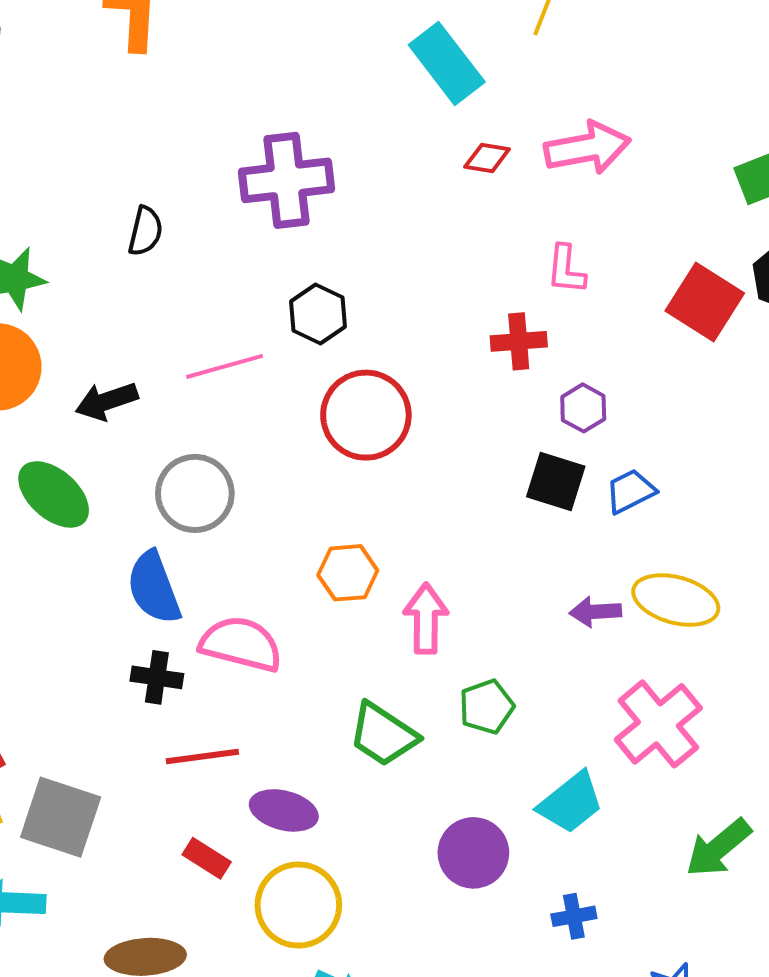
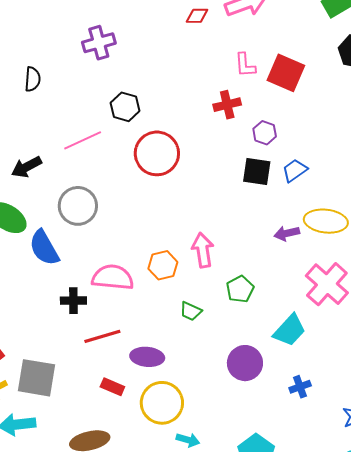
purple cross: (287, 180) -> (99, 43), size x0.7
red square: (705, 302) -> (286, 73), moved
orange hexagon: (348, 573) -> (163, 265), moved
blue semicircle: (154, 588) -> (44, 248), moved
green trapezoid: (383, 735) -> (191, 311), size x0.6

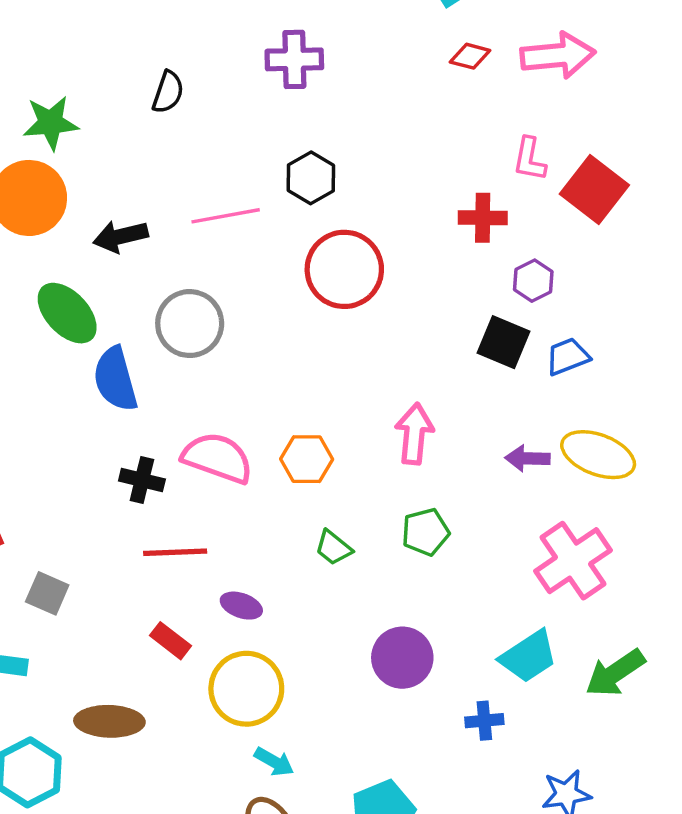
pink arrow: (203, 250) -> (414, 434), moved
cyan trapezoid: (290, 330) -> (529, 656), moved
purple ellipse: (147, 357) -> (241, 606), size x0.7
gray square: (36, 378) -> (47, 593), size x0.6

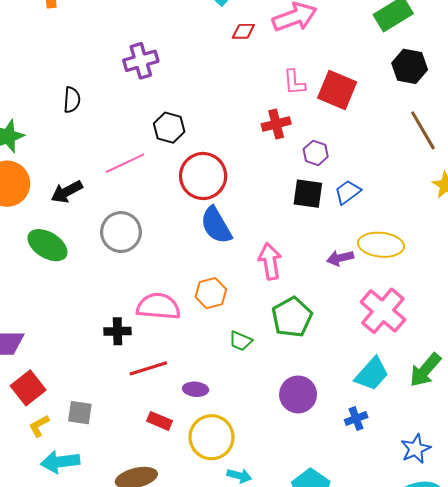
blue semicircle: (115, 379) -> (216, 225), moved
green pentagon: (426, 532) -> (292, 317), size x1.4

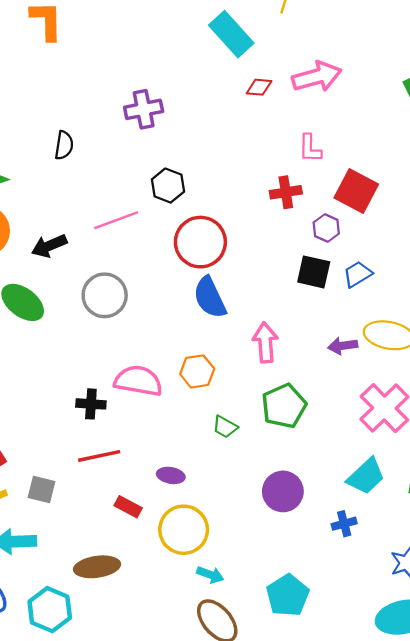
red square: (337, 90) -> (356, 191), moved
red line: (148, 368) -> (99, 456), moved

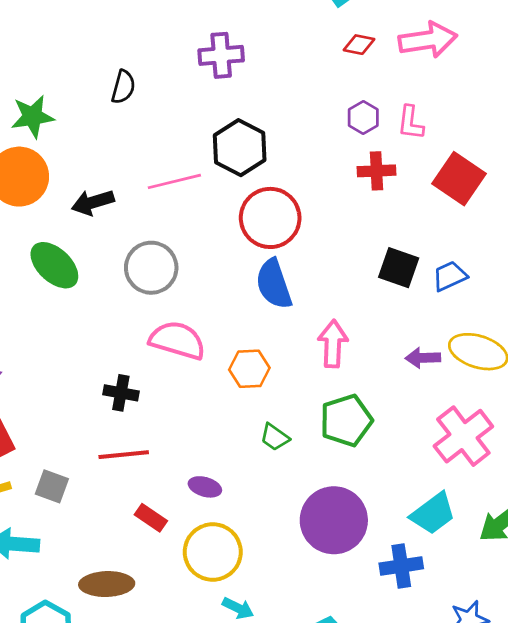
black hexagon: (168, 186) -> (240, 148), size x1.4
purple hexagon: (326, 228) -> (363, 117), moved
pink semicircle: (138, 381) -> (177, 340), moved
purple circle: (283, 491) -> (334, 520), size x1.4
blue cross: (344, 524) -> (401, 566), size x1.4

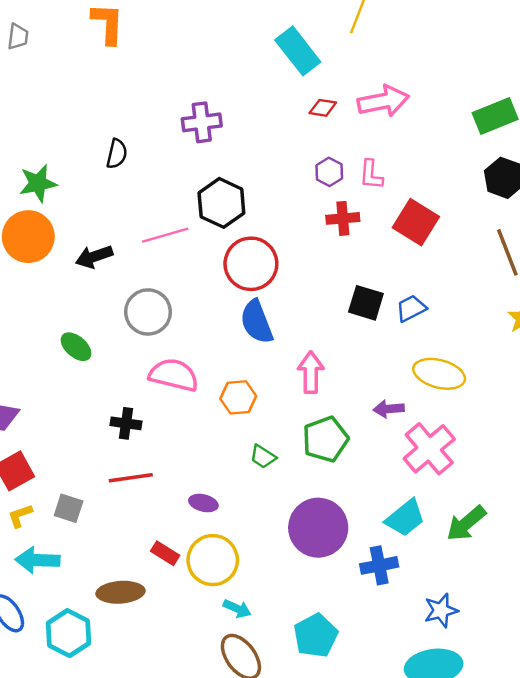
green ellipse: (54, 265) -> (76, 347), moved, size x0.7
purple arrow: (423, 358) -> (389, 409), moved
red rectangle: (151, 518) -> (165, 553), moved

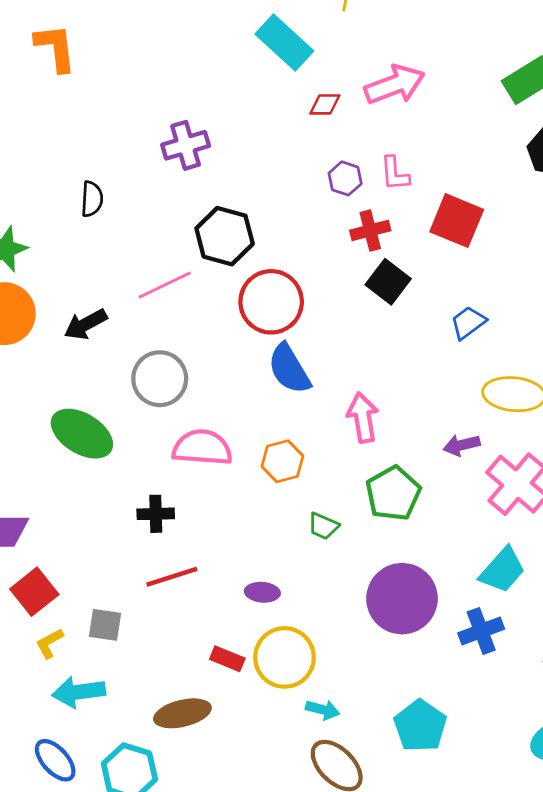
black square: (366, 303) -> (388, 282), moved, turned 30
green ellipse: (76, 347) -> (82, 434), size x1.6

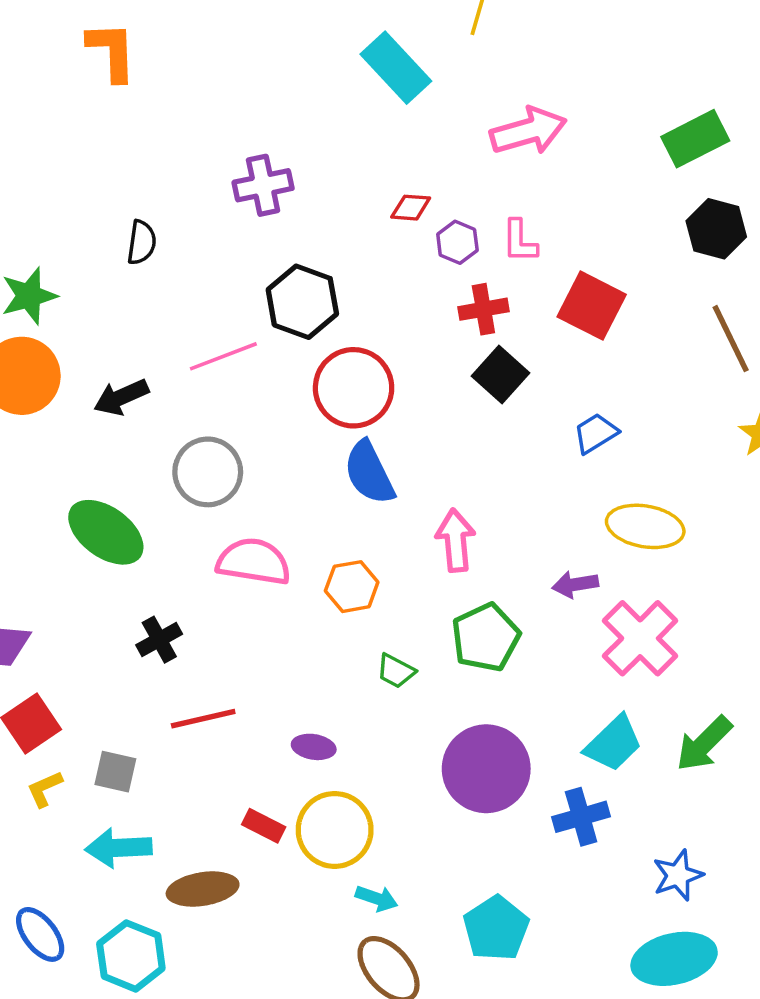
red diamond: (325, 104) -> (411, 208), moved
black cross: (156, 514) -> (159, 640), moved, turned -32
cyan arrow: (79, 692) -> (118, 848), moved

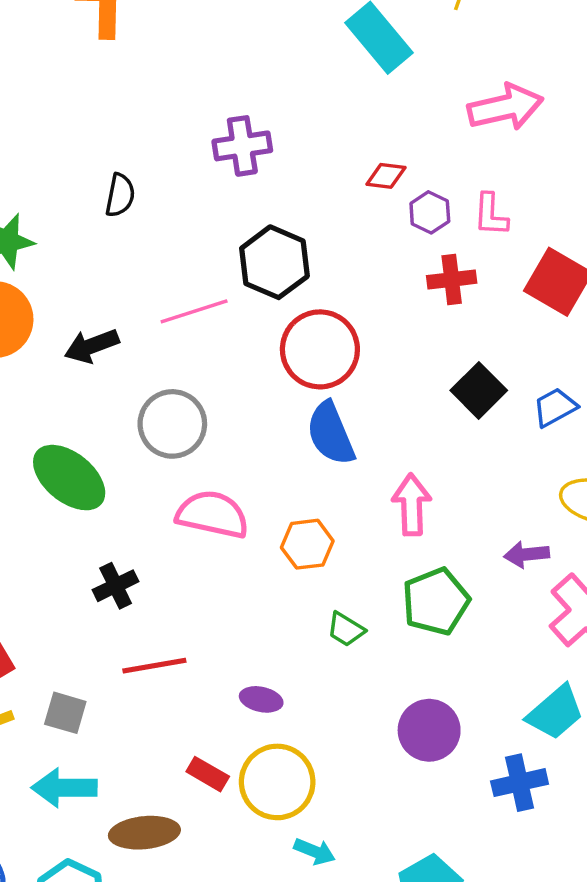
black square: (501, 375) -> (479, 390), moved
purple circle: (486, 769) -> (429, 730), size x0.7

